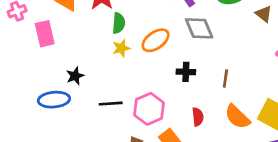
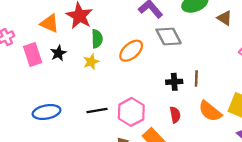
yellow star: (121, 48) -> (91, 62), moved
black cross: (186, 72) -> (174, 82), moved
black star: (75, 76) -> (58, 53), moved

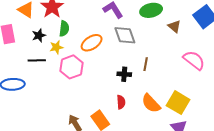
black star: (58, 53) -> (39, 35), moved
brown line: (196, 78) -> (146, 64), moved
black line: (97, 111) -> (37, 60), moved
pink hexagon: (131, 112) -> (71, 67), moved

